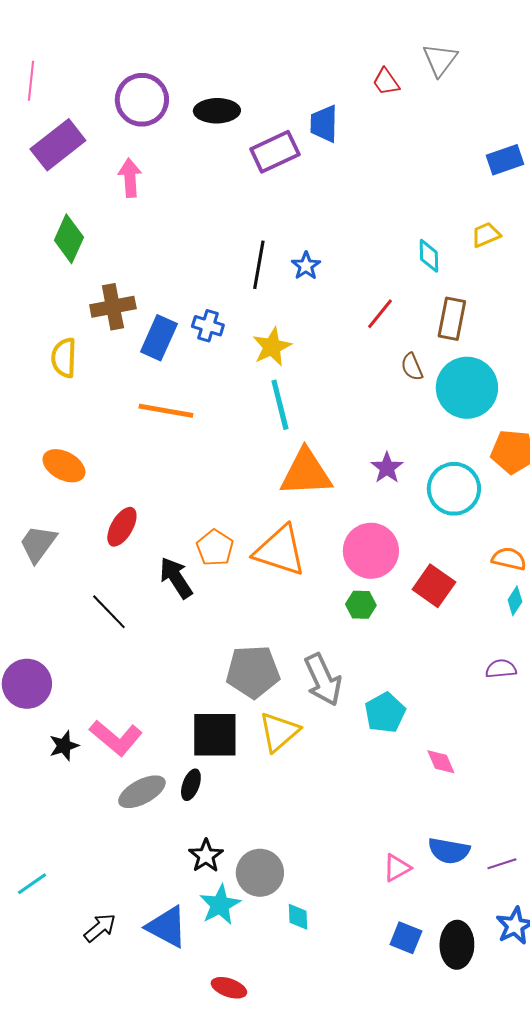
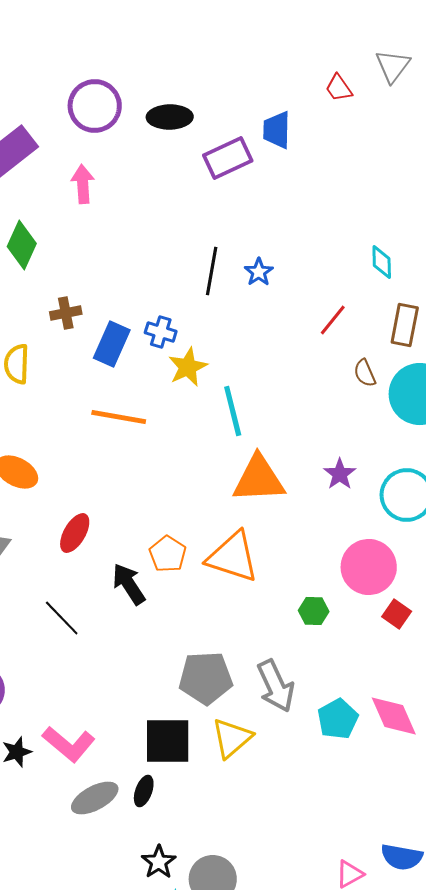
brown cross: (113, 307) -> (66, 313), size x0.7
yellow star: (272, 347) -> (188, 367), moved
pink circle: (371, 551) -> (369, 567), moved
red square: (434, 586) -> (397, 614), moved, size x0.7
pink diamond: (441, 762) -> (394, 716), moved, size x1.6

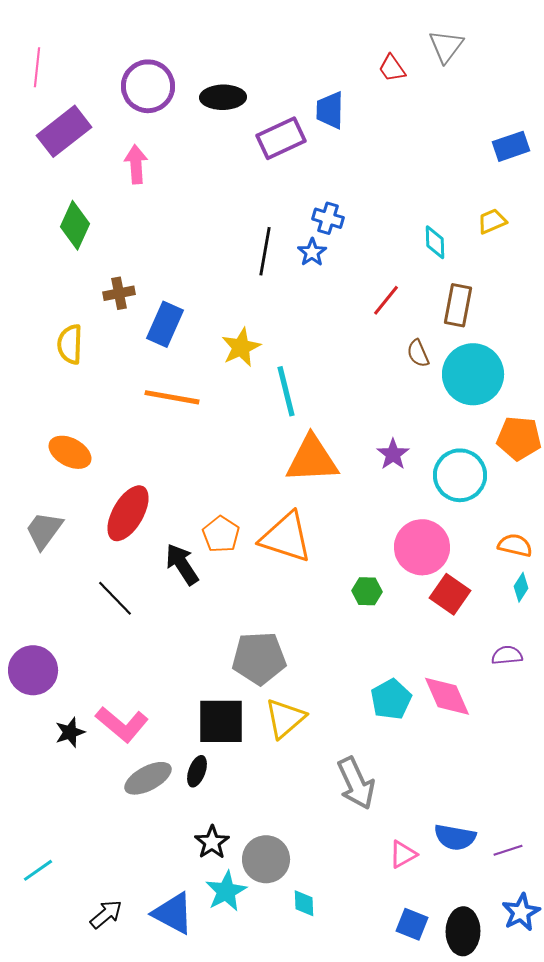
blue cross: (161, 332) -> (328, 218), moved
red ellipse: (75, 533) -> (128, 513), size x1.4
red square: (397, 614) -> (450, 594), size x1.4
gray arrow: (276, 686) -> (356, 783), moved

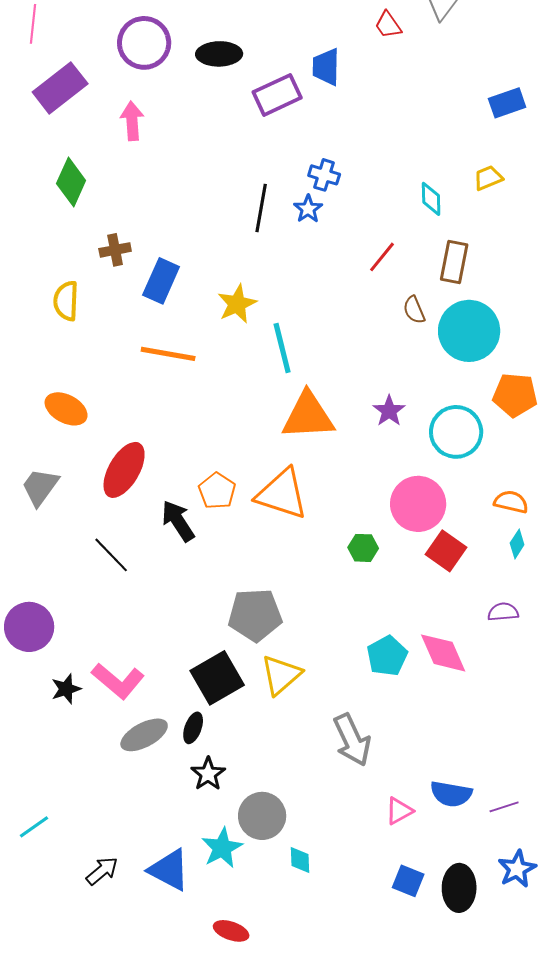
black square: (221, 721) -> (217, 678), turned -30
black star: (212, 842) -> (208, 774), moved

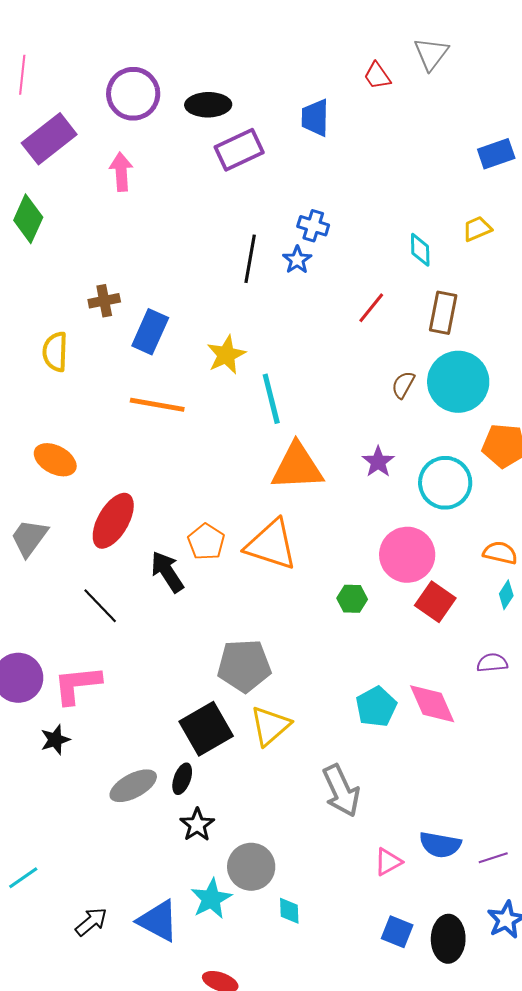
purple rectangle: (277, 95) -> (239, 150), moved
green diamond: (71, 182) -> (28, 219), moved
brown semicircle: (414, 310) -> (403, 385), moved, turned 52
pink L-shape: (118, 681) -> (77, 685), moved, turned 134

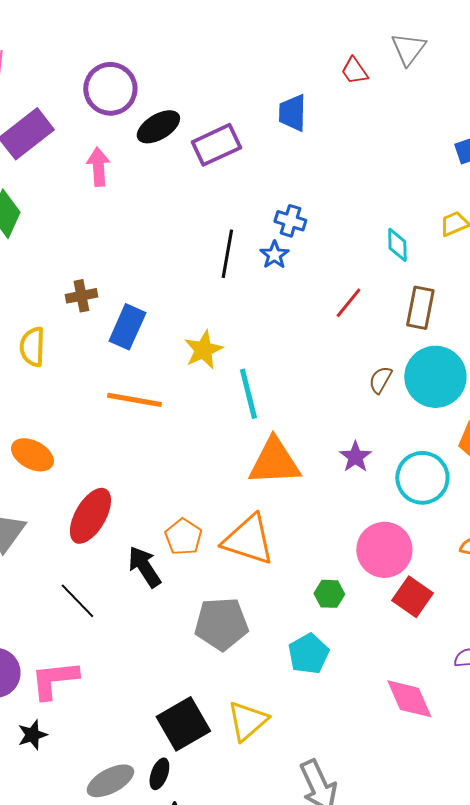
black ellipse: (208, 105) -> (158, 127), moved, turned -30
gray pentagon: (244, 666) -> (221, 624), moved
cyan pentagon: (376, 707) -> (308, 654), moved

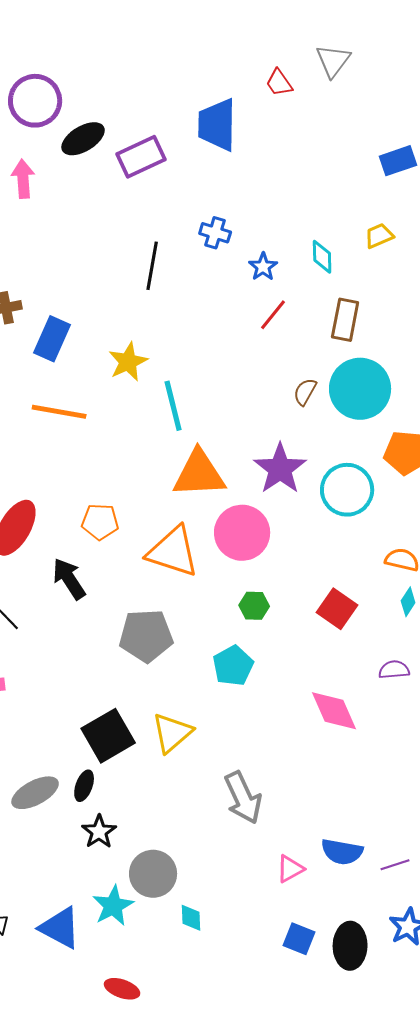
blue trapezoid: (292, 113) -> (217, 125), size x1.4
blue star: (274, 255) -> (263, 267), moved
purple star: (355, 457) -> (280, 469), size x1.6
orange pentagon: (183, 537) -> (100, 522), moved, turned -30
pink circle: (384, 550) -> (242, 533), moved

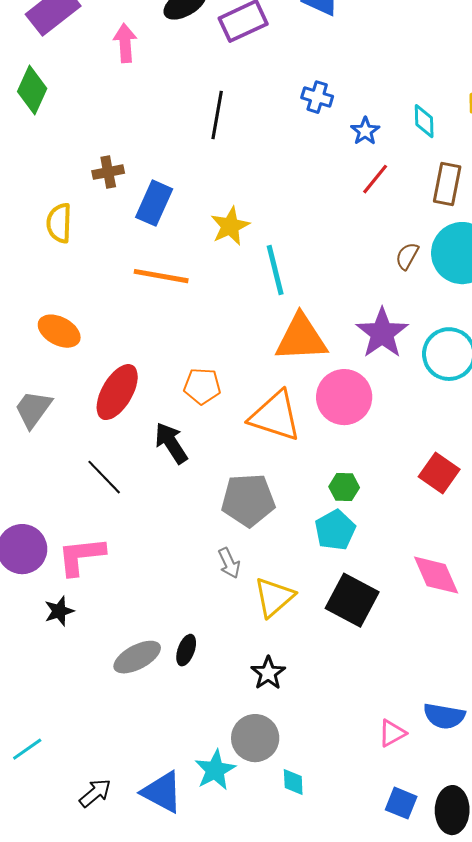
black line: (152, 266) -> (217, 115), moved
green hexagon: (254, 606) -> (344, 487), moved
black square: (108, 736) -> (352, 600), moved, turned -32
gray arrow: (243, 798) -> (229, 563), moved, size x0.6
black star: (99, 832) -> (268, 673), moved

